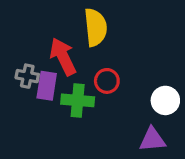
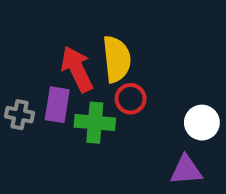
yellow semicircle: (95, 27) -> (117, 59), moved
gray cross: (27, 76) -> (20, 115), moved

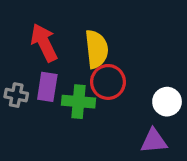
red arrow: (77, 69) -> (44, 43), moved
red circle: (131, 99) -> (108, 82), size x1.4

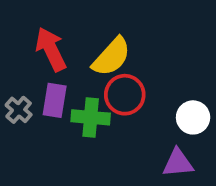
yellow semicircle: (97, 49) -> (111, 57), turned 48
gray cross: (16, 95) -> (19, 110), turned 30

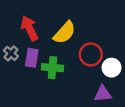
red circle: (125, 95) -> (91, 54), moved
gray cross: (19, 110) -> (11, 53), moved

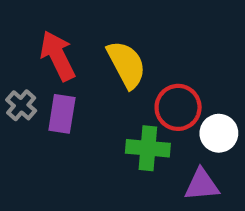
yellow semicircle: (65, 33) -> (126, 64), turned -70
green cross: (52, 68) -> (148, 148), moved

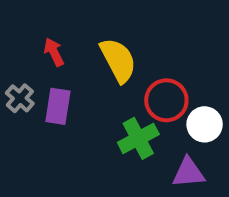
red arrow: (58, 56) -> (54, 52), size x0.6
green cross: (148, 148) -> (138, 138), turned -33

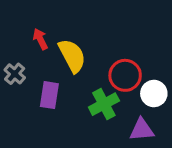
yellow semicircle: (118, 60) -> (72, 56), moved
purple rectangle: (58, 106) -> (49, 95), moved

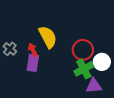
red arrow: (40, 39) -> (33, 50), moved
green cross: (104, 104) -> (84, 69), moved

